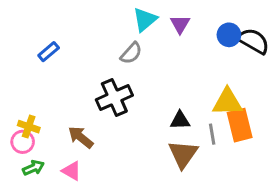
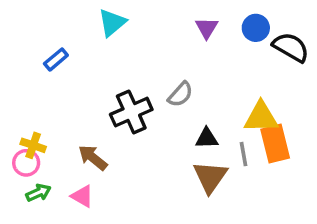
cyan triangle: (145, 20) -> (112, 23), moved
blue circle: (229, 35) -> (256, 28), moved
gray semicircle: (131, 53) -> (180, 94), moved

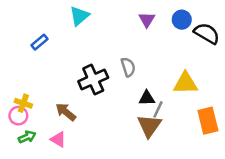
gray semicircle: (180, 94) -> (128, 67), turned -60
orange rectangle: (275, 144) -> (208, 121), moved
gray line: (244, 154) -> (158, 109), moved, turned 35

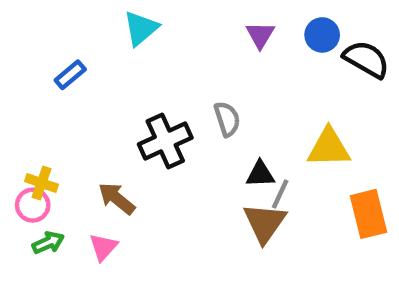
pink triangle: (58, 139) -> (103, 247), turned 42

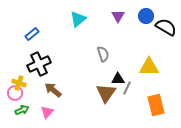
cyan triangle: (141, 28) -> (78, 19), moved
black cross: (165, 141) -> (39, 64), moved
orange rectangle: (369, 214) -> (156, 105), moved
brown triangle: (265, 223) -> (106, 93), moved

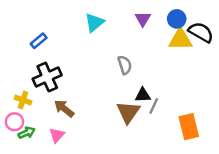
yellow triangle: (149, 67) -> (180, 39), moved
pink circle: (15, 93) -> (14, 122), moved

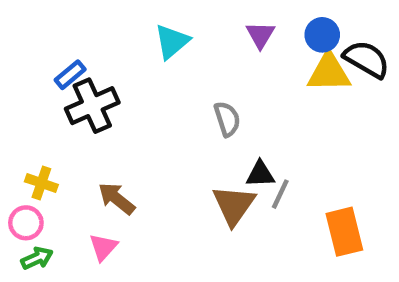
black cross: (47, 77) -> (92, 106), moved
green arrow: (27, 133) -> (37, 258), moved

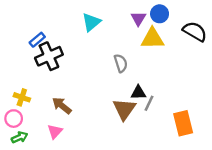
blue circle: (322, 35) -> (160, 14), moved
yellow triangle: (329, 72) -> (152, 39), moved

